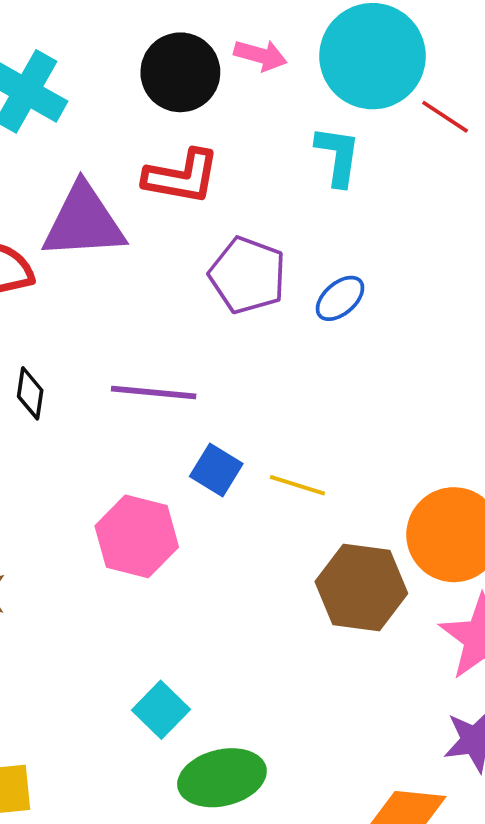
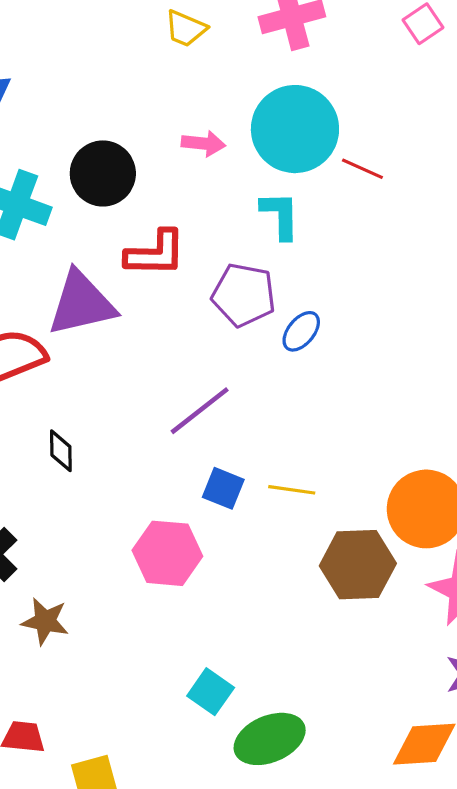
black circle: (180, 72) -> (103, 173), moved
purple pentagon: (248, 275) -> (244, 295), moved
purple line: (154, 393) -> (200, 411), moved, turned -34

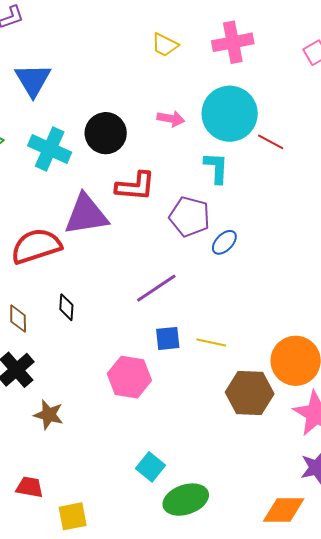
blue square: (223, 488) -> (168, 338), turned -32

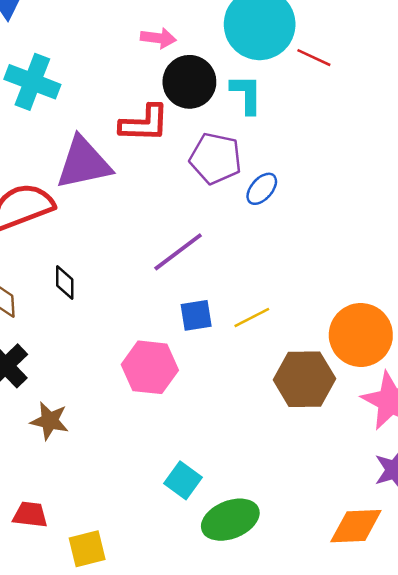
pink arrow: (171, 119) -> (158, 38), moved
black circle: (106, 133) -> (189, 82), moved
yellow line: (211, 342) -> (252, 317), turned -36

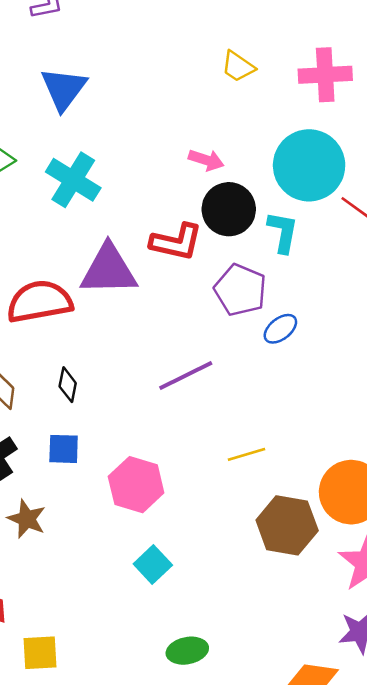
blue square: (196, 315) -> (64, 449), moved
cyan square: (183, 480) -> (153, 564), moved
green ellipse: (230, 520) -> (187, 651), size x0.7

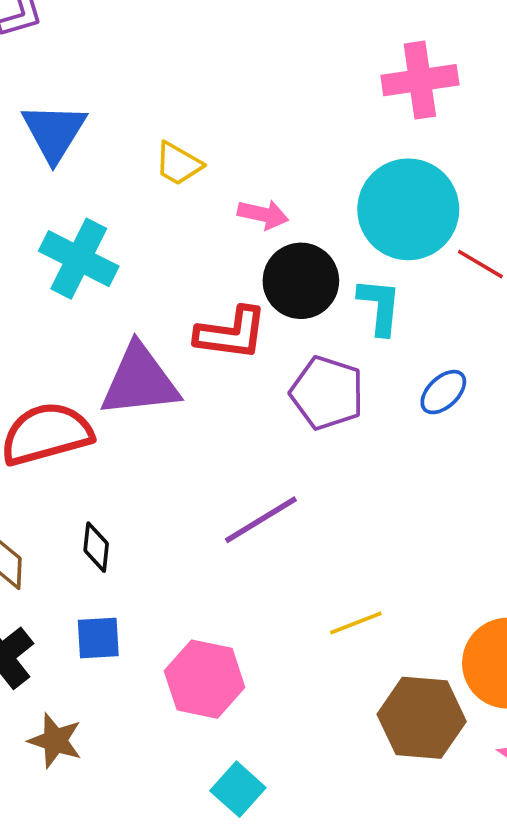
yellow trapezoid: (238, 67) -> (178, 164), moved
blue ellipse: (280, 329) -> (443, 392), moved

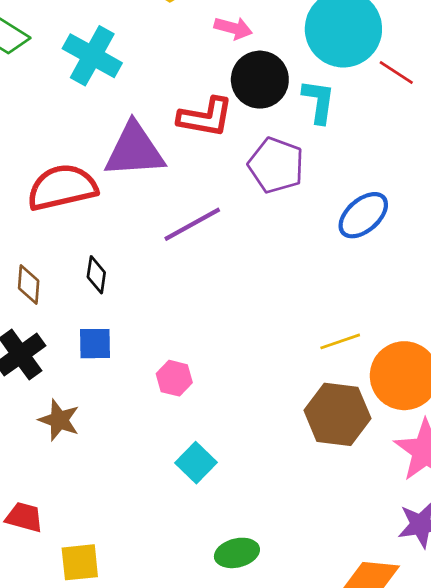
blue ellipse: (443, 392) -> (363, 215), moved, size x1.4
purple line: (261, 520) -> (192, 224), moved
yellow line: (356, 623) -> (340, 341), moved
pink hexagon: (205, 679) -> (174, 378), size x0.6

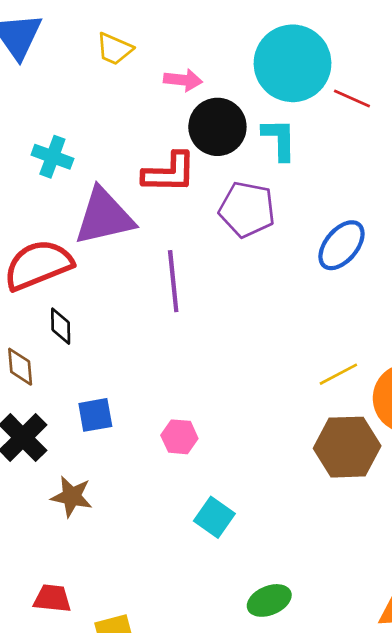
cyan cross: (92, 56) -> (52, 157), moved, size x0.7
purple line: (192, 224) -> (173, 281), turned -58
black diamond: (96, 275) -> (61, 326), moved

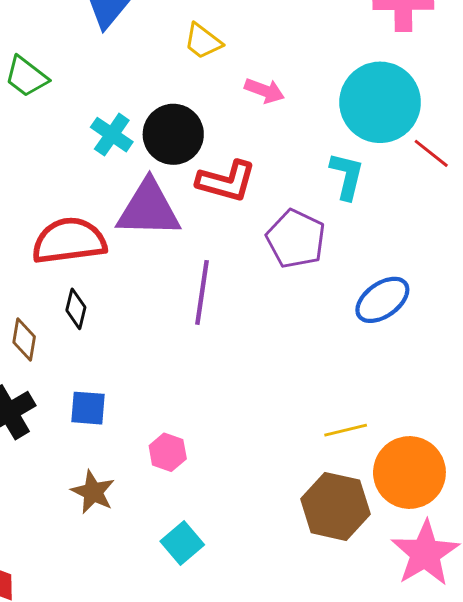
black circle: (217, 127) -> (173, 134), moved
brown star: (72, 497) -> (93, 492), moved

